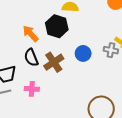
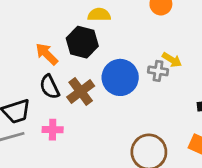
blue circle: (83, 53) -> (120, 77), size x1.6

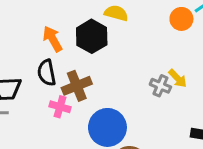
blue circle: (120, 77) -> (107, 127), moved
pink cross: (53, 130) -> (60, 107), moved

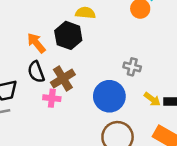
yellow arrow: (178, 78) -> (152, 99), moved
blue circle: (107, 127) -> (109, 96), moved

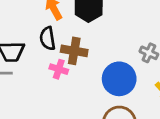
brown cross: (63, 79) -> (74, 51), turned 30

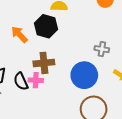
black semicircle: (48, 38) -> (21, 81), moved

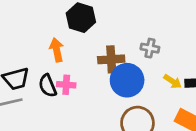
orange arrow: (19, 34) -> (57, 50), moved, turned 30
brown cross: (44, 63) -> (111, 59), moved

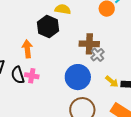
gray cross: (150, 48) -> (97, 55), turned 32
brown cross: (111, 59) -> (89, 44), moved

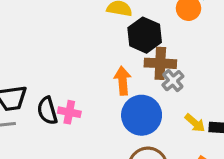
black hexagon: (48, 26) -> (145, 35), moved
orange arrow: (27, 49) -> (123, 81), moved

